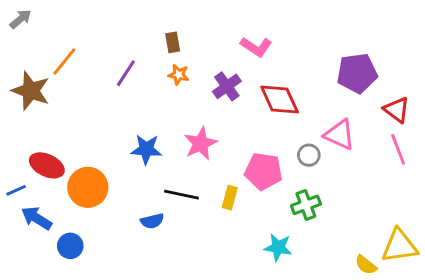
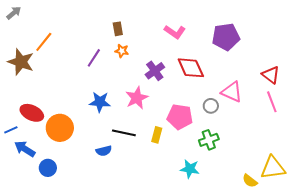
purple line: (126, 73) -> (94, 58), moved
purple pentagon: (357, 73) -> (226, 37), moved
purple cross: (227, 86) -> (155, 71), moved

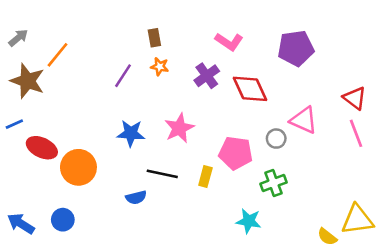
gray arrow: (14, 13) -> (18, 38), moved
purple cross: (155, 71) -> (207, 76), moved
blue line: (11, 130) -> (14, 124), moved
blue arrow: (25, 149) -> (21, 224), moved

